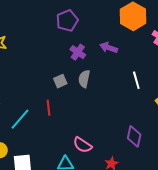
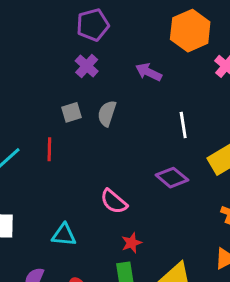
purple cross: (78, 52) -> (87, 66), moved
purple diamond: (134, 136) -> (172, 178), moved, turned -70
pink semicircle: (82, 145) -> (114, 201), moved

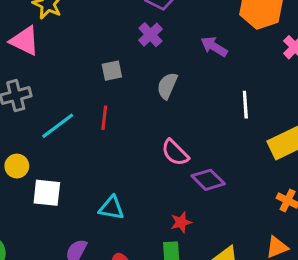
gray square: (71, 112) -> (112, 71), moved
purple diamond: (172, 178) -> (208, 180), moved
pink semicircle: (114, 201) -> (175, 153), moved

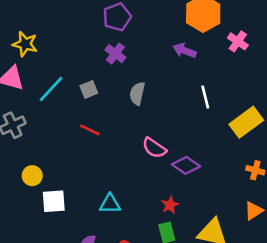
purple arrow: (214, 47) -> (184, 51), moved
red line: (104, 118) -> (90, 130), turned -60
cyan line: (58, 126) -> (51, 89), moved
yellow circle: (17, 166) -> (32, 176), moved

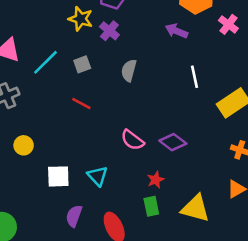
yellow star: (25, 44) -> (81, 19), moved
pink semicircle: (154, 148) -> (132, 140), moved
white square: (54, 201) -> (58, 176), moved
cyan triangle: (110, 204) -> (98, 176), turned 45

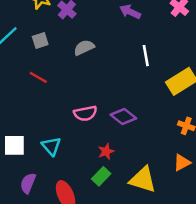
gray semicircle: (129, 70) -> (84, 48), turned 48
pink semicircle: (132, 140) -> (85, 113), turned -50
green rectangle: (151, 206) -> (101, 176), turned 54

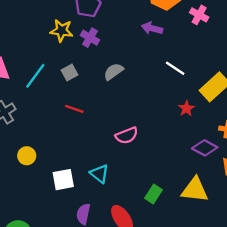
white line: (146, 56) -> (175, 68), turned -36
purple diamond: (123, 117) -> (205, 148), moved
red star: (106, 151) -> (186, 108), moved

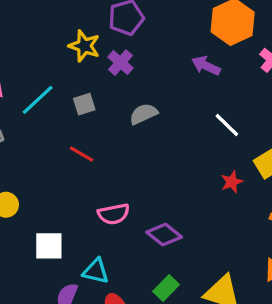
pink semicircle: (127, 135) -> (114, 214), moved
purple diamond: (205, 148) -> (164, 235), moved
cyan triangle: (99, 174) -> (96, 271), moved, turned -36

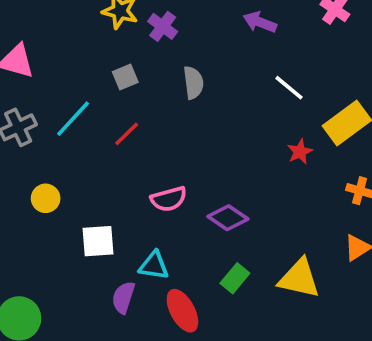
cyan line: (38, 100) -> (73, 119), moved
gray semicircle: (143, 114) -> (193, 83), turned 112
red line: (81, 154) -> (127, 134), turned -70

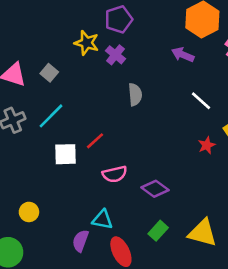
gray square: (125, 77) -> (49, 73), moved, turned -30
red line: (127, 134) -> (95, 141), moved
yellow circle: (46, 198) -> (29, 212), moved
white square: (98, 241) -> (66, 154), moved

